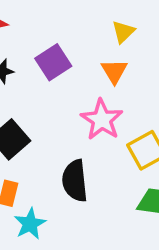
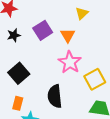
orange triangle: (114, 71) -> (68, 35), moved

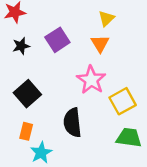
orange triangle: (68, 35) -> (100, 44), moved

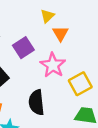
yellow triangle: (106, 18) -> (47, 16), moved
purple square: (57, 40) -> (23, 48), moved

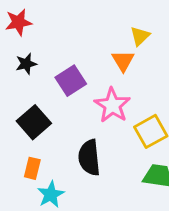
yellow triangle: (47, 16) -> (140, 36), moved

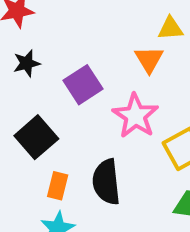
yellow triangle: (140, 36) -> (170, 28), turned 40
orange rectangle: (32, 168) -> (58, 186), moved

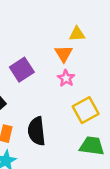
pink star: (135, 116) -> (66, 78), moved, size x0.6

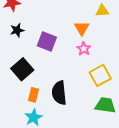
yellow triangle: (77, 34) -> (102, 11), moved
purple square: (22, 70) -> (47, 42), turned -36

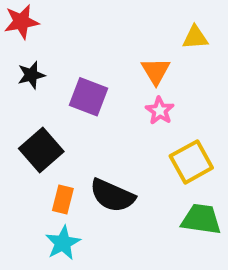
black semicircle: (59, 93) -> (112, 196), turned -60

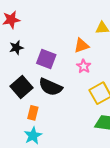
orange triangle: (156, 71) -> (82, 46), turned 42
black semicircle: (112, 196) -> (50, 87), moved

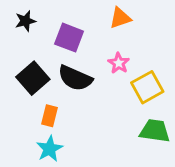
pink star: (84, 66) -> (119, 63), moved

